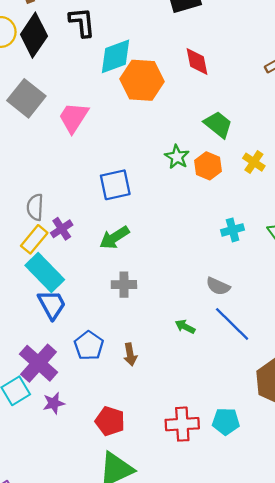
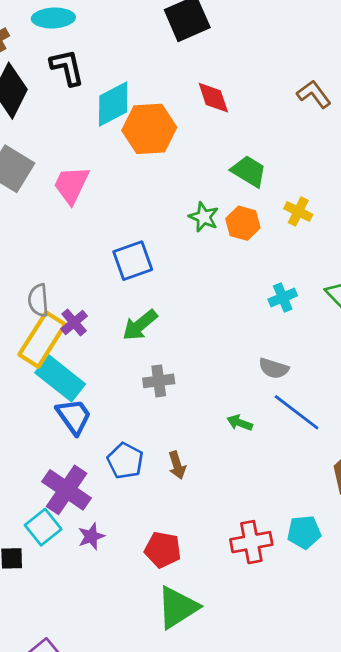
yellow rectangle: (34, 239) -> (42, 340), size x1.5

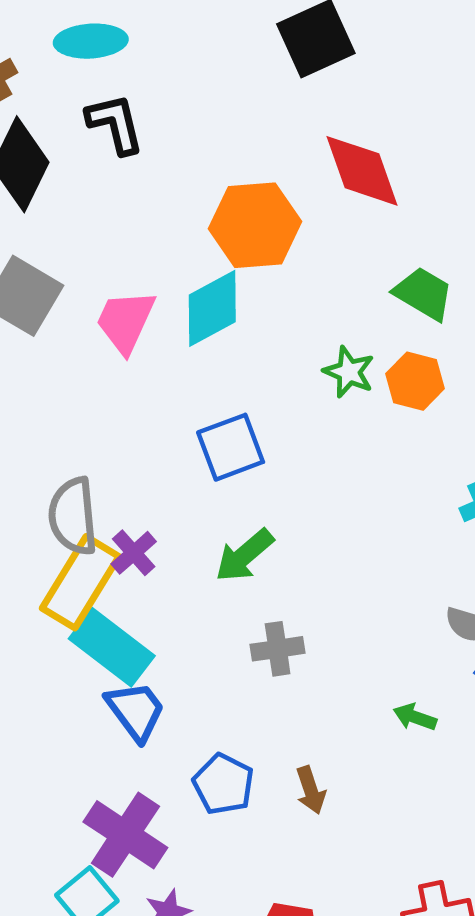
red diamond: (213, 98) -> (362, 171), size x1.4
cyan diamond: (113, 104) -> (212, 308), moved
gray semicircle: (38, 300) -> (73, 516), size x1.4

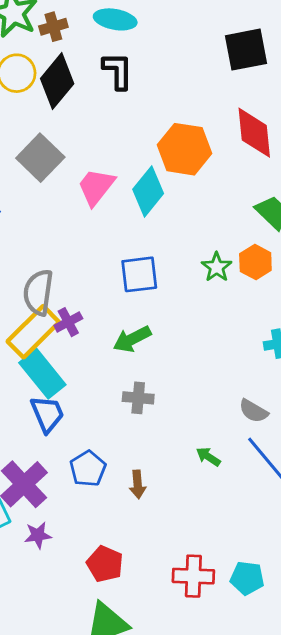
cyan diamond: (212, 308) -> (148, 191), turned -36
green star: (349, 372) -> (217, 267), moved

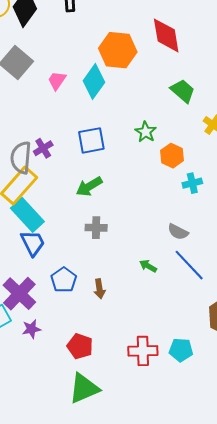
pink trapezoid: (96, 187) -> (57, 81), size x0.7
orange hexagon: (255, 262) -> (172, 156), moved
purple cross: (68, 322) -> (43, 148), moved

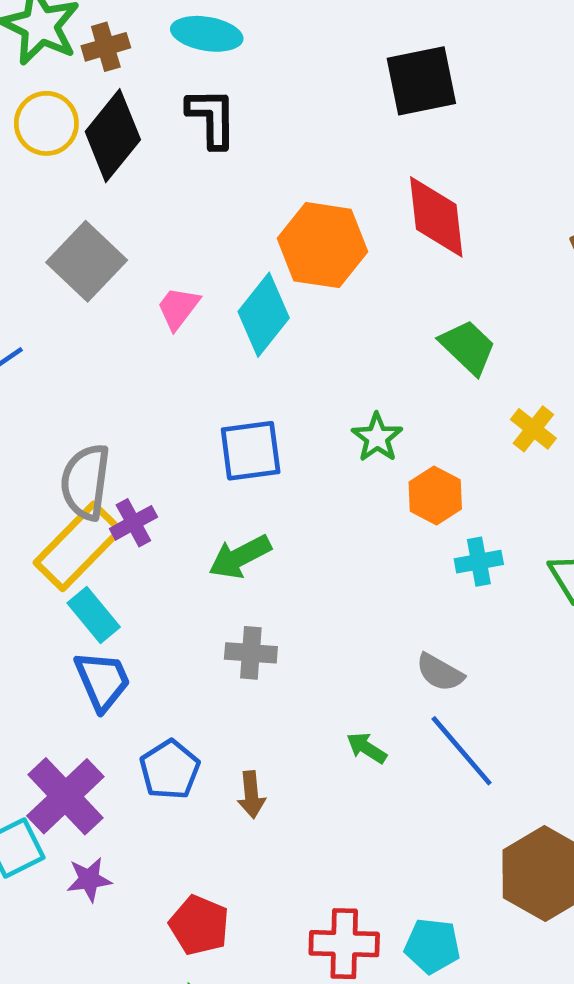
purple cross: (43, 148) -> (133, 523), moved
cyan rectangle: (27, 215) -> (94, 615), size x0.7

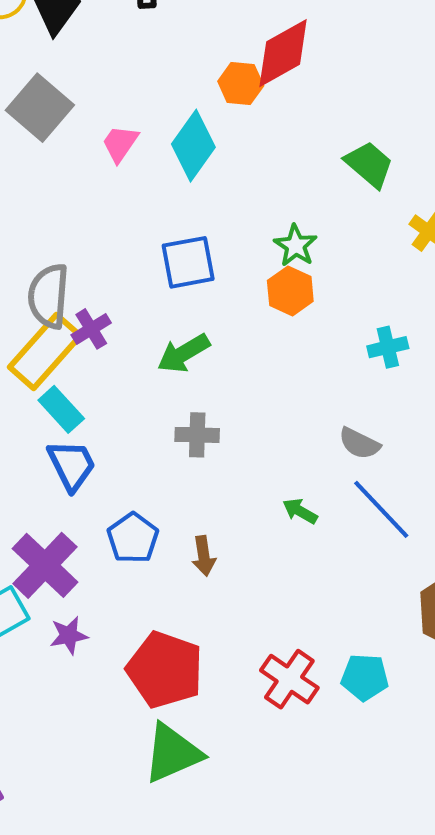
red diamond: (436, 217) -> (283, 53), moved, turned 70
orange hexagon: (323, 245) -> (241, 84), size x0.6
orange hexagon: (435, 495) -> (290, 291), moved
red pentagon: (199, 925) -> (165, 670), size x1.5
red cross: (344, 944) -> (289, 679), turned 36

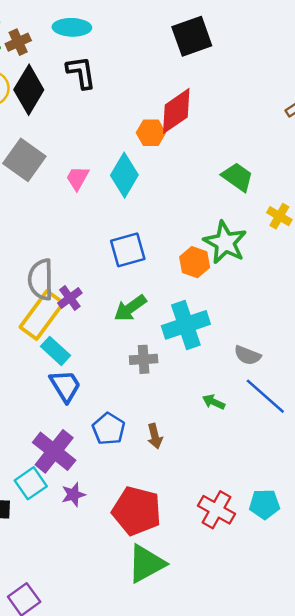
green star: (296, 246) -> (225, 242), moved, size x1.6
cyan cross: (388, 347) -> (186, 325), moved, size x1.8

